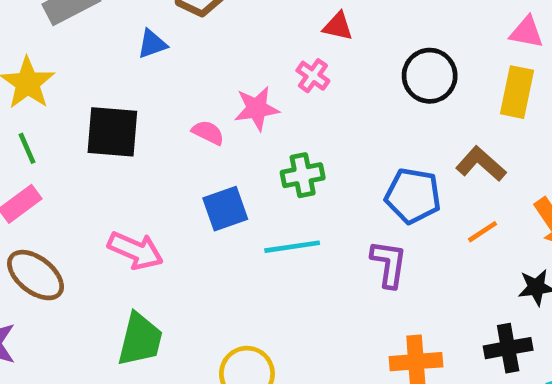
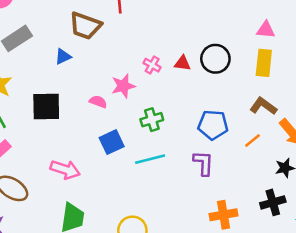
red triangle: (338, 26) -> (182, 63), moved
brown L-shape: (481, 164) -> (263, 106), moved

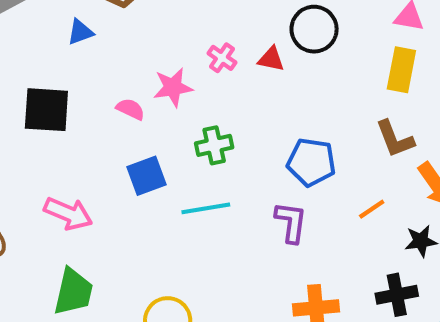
black circle: (215, 59) -> (314, 29), moved
brown L-shape: (263, 106) -> (395, 139), turned -152
orange line: (253, 141) -> (372, 209), moved

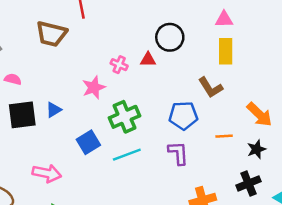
blue triangle: (80, 32) -> (54, 110), moved
pink semicircle: (130, 109) -> (13, 79), moved
brown L-shape: (395, 139) -> (211, 87), moved
green cross: (214, 145) -> (125, 117), size x1.4
orange line: (372, 209) -> (224, 136), turned 42

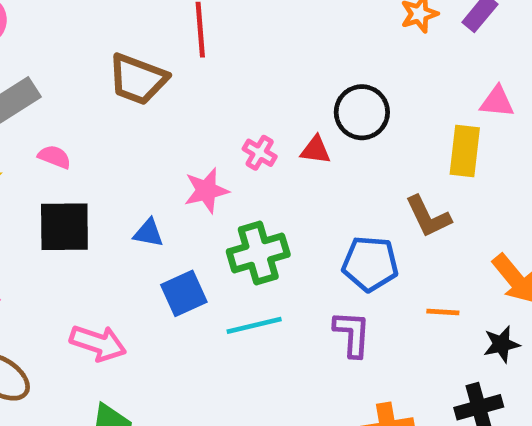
pink triangle: (224, 19) -> (497, 102), moved
blue triangle: (54, 110) -> (148, 233), moved, turned 35

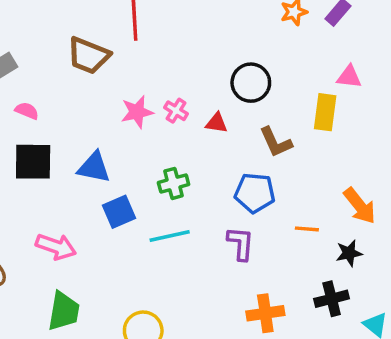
red triangle: (316, 150) -> (217, 123), moved
pink star: (206, 191) -> (137, 112), moved
brown L-shape: (428, 217) -> (276, 142), moved
blue triangle: (148, 233) -> (94, 167), size x1.5
green cross: (258, 253) -> (174, 183), size x0.7

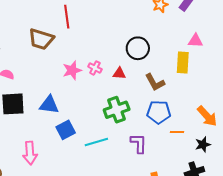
green cross: (174, 183) -> (117, 110), moved, size x1.4
blue pentagon: (255, 193) -> (159, 112), moved
pink arrow: (56, 247) -> (30, 153), turned 70

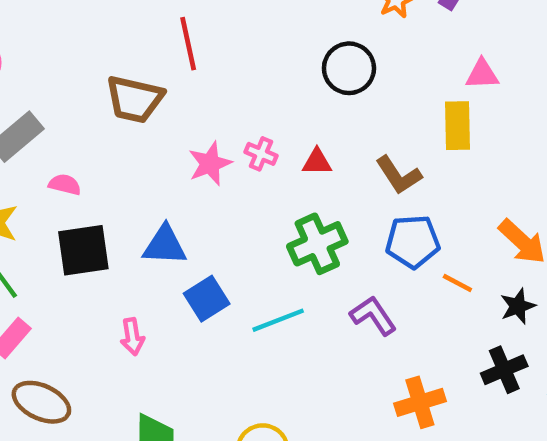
black circle: (138, 48) -> (349, 68), moved
orange line: (177, 132) -> (457, 283), turned 32
purple L-shape: (139, 143) -> (373, 316), turned -30
pink arrow: (30, 153) -> (132, 337), moved, size x0.7

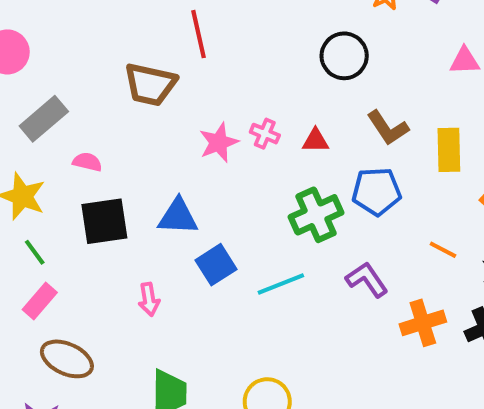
yellow rectangle: (458, 126) -> (449, 150), moved
brown L-shape: (399, 175) -> (388, 128), moved
blue pentagon: (413, 242) -> (377, 191), moved
orange cross: (420, 402) -> (423, 323), moved

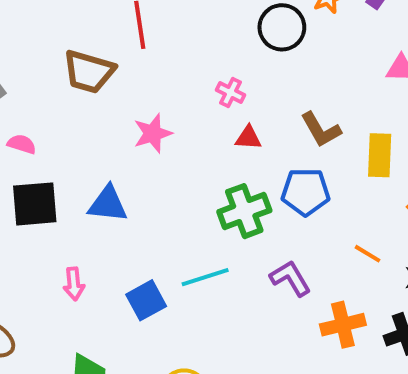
black circle: (344, 56) -> (282, 27), moved
pink cross: (265, 134) -> (230, 92), moved
blue square: (216, 265) -> (146, 300), moved

